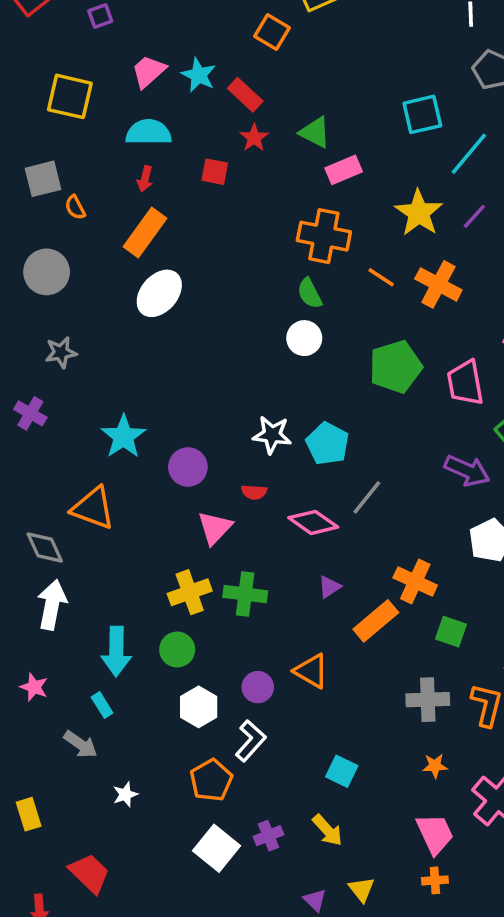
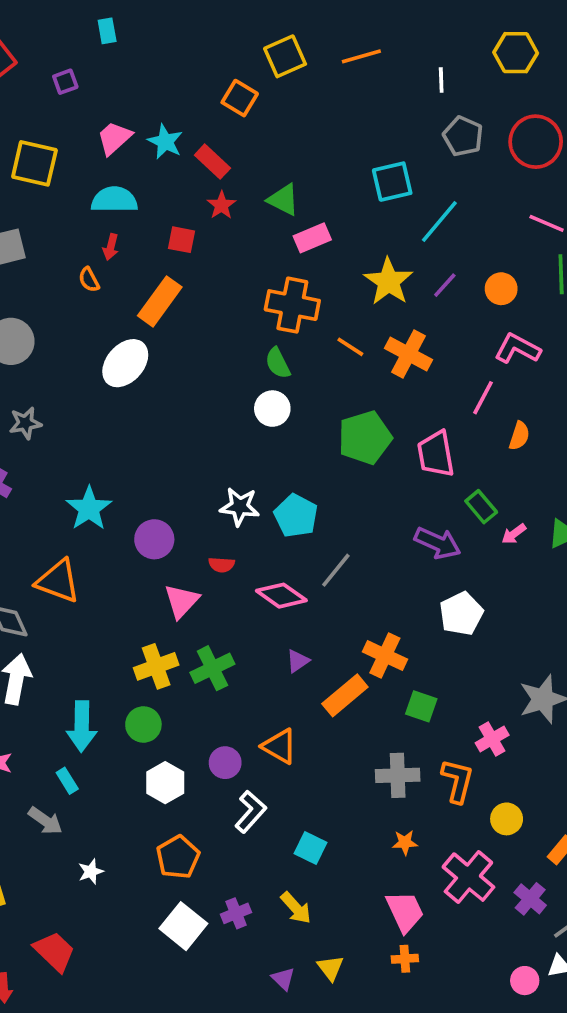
orange semicircle: (75, 207) -> (89, 280), moved
orange rectangle: (145, 233) -> (160, 301), moved
green cross: (245, 594) -> (212, 668), turned -33
white L-shape: (251, 741) -> (251, 812), moved

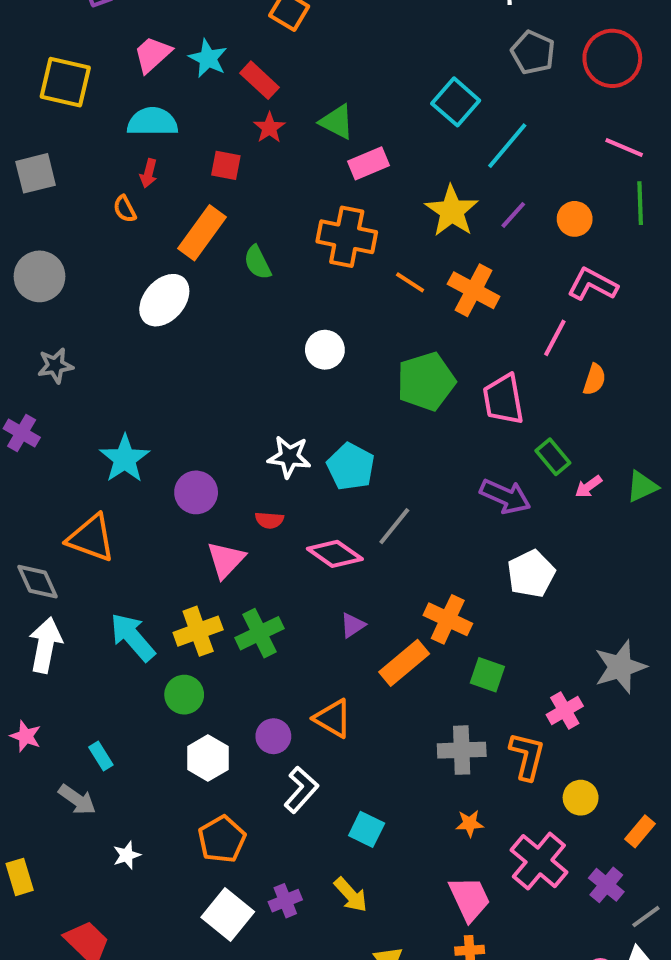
cyan square: (392, 182) -> (456, 102), turned -36
green semicircle: (278, 363) -> (258, 263), moved
cyan arrow: (82, 726) -> (133, 637), moved, turned 138

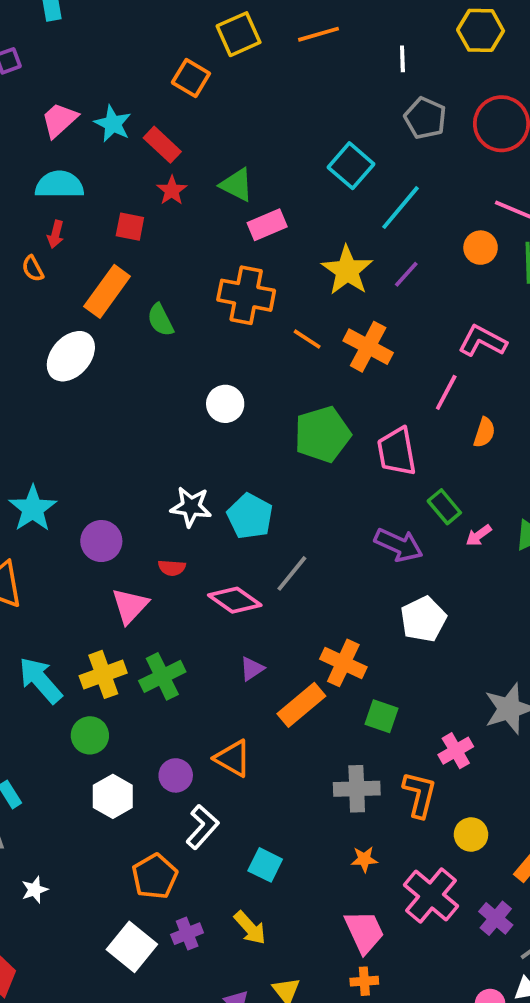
orange circle: (575, 219) -> (481, 248), moved
orange pentagon: (222, 839) -> (155, 876), moved

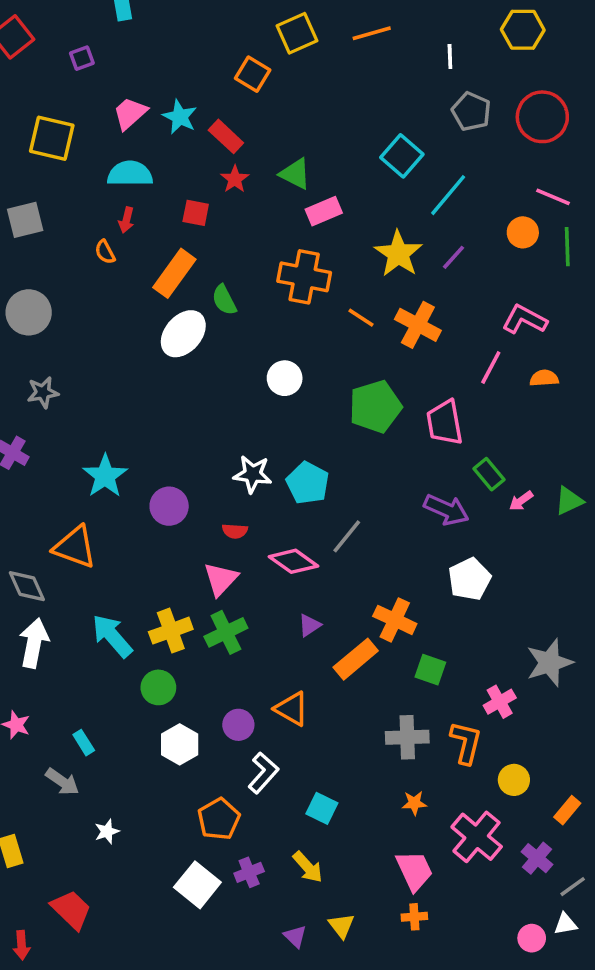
white ellipse: (71, 356) -> (183, 334), moved
orange semicircle: (484, 432) -> (544, 378), moved, turned -112
pink triangle: (130, 606) -> (221, 579), moved

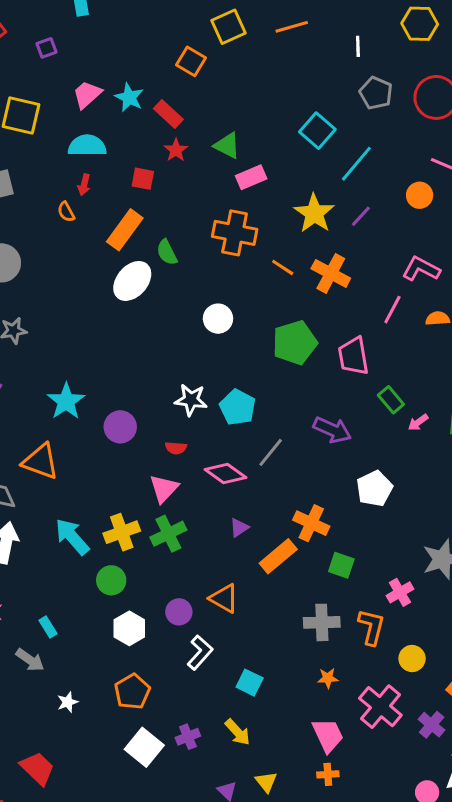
purple arrow: (446, 510) -> (332, 430), moved
orange pentagon: (219, 819) -> (132, 692), moved

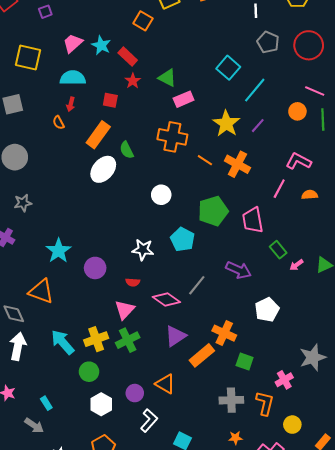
cyan pentagon: (238, 407) -> (183, 239), moved
purple triangle: (239, 528) -> (175, 336), size x1.6

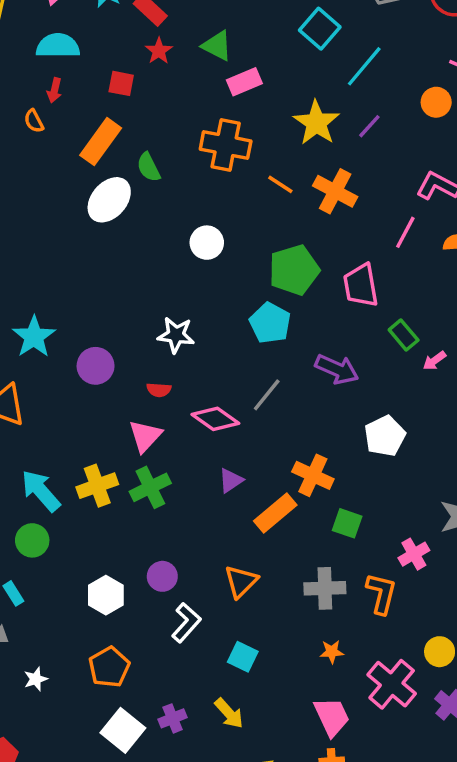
cyan pentagon: (183, 239) -> (270, 323), moved
purple triangle: (175, 336) -> (231, 480), size x0.7
green circle: (89, 372) -> (32, 540), moved
orange triangle: (165, 384) -> (241, 581), moved, turned 45
yellow circle: (292, 425) -> (440, 652), moved

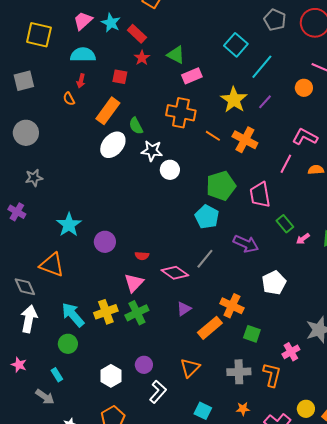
white star: (176, 335) -> (152, 151), moved
cyan square: (243, 657) -> (203, 411), moved

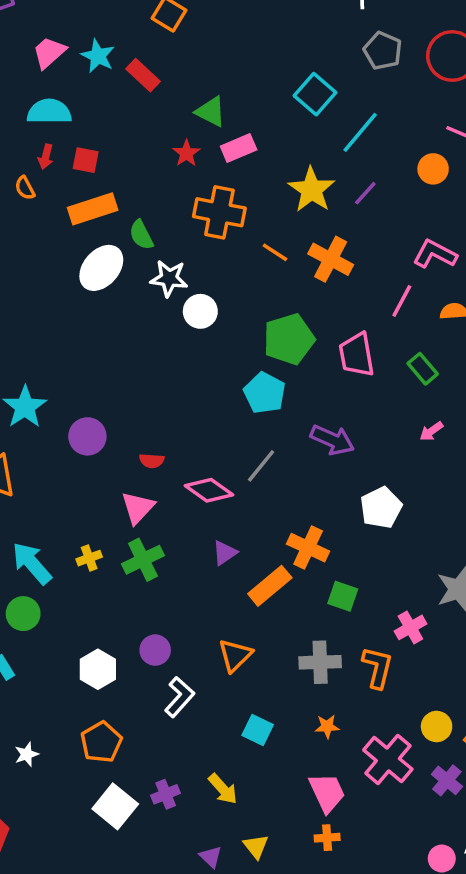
red star: (142, 58) -> (186, 153), moved
red square: (120, 77) -> (86, 160), moved
orange rectangle: (108, 111) -> (93, 209), turned 36
green rectangle: (285, 224) -> (423, 369), moved
yellow cross: (106, 312) -> (89, 558), size x0.6

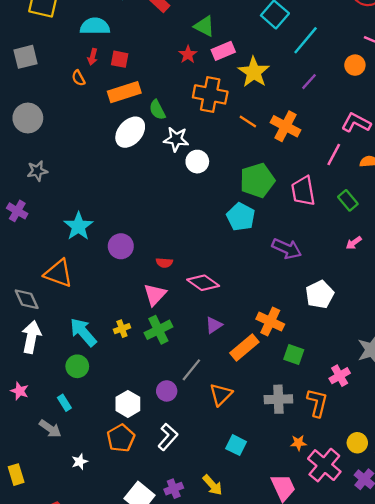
yellow star: (311, 190) -> (254, 72), moved
gray line: (261, 466) -> (191, 370), moved
white L-shape: (179, 697) -> (168, 437), moved
orange star: (327, 727) -> (298, 443), moved
orange pentagon: (101, 742) -> (121, 438), moved

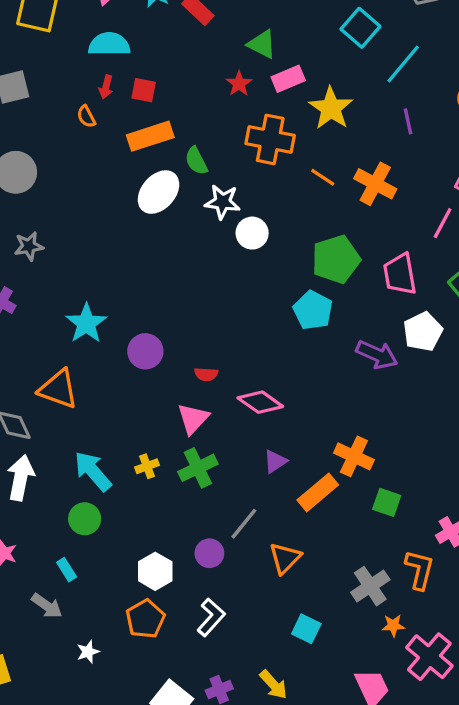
purple line: (309, 82) -> (408, 121), turned -54
white pentagon: (320, 294) -> (423, 332), moved
gray cross: (278, 399) -> (370, 586), moved, turned -32

